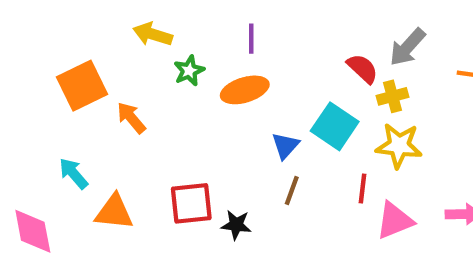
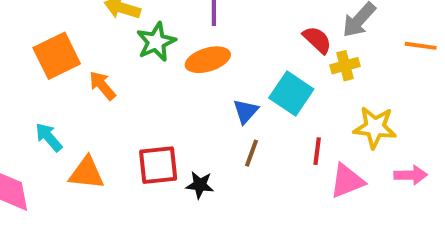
green star: (189, 71) -> (156, 42), size x1.4
yellow star: (399, 146) -> (375, 127), moved

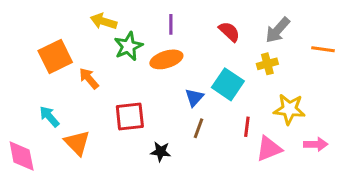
red semicircle: (317, 40) -> (229, 32), moved
red square: (158, 165) -> (130, 117), moved
orange triangle: (87, 173) -> (77, 143), turned 40

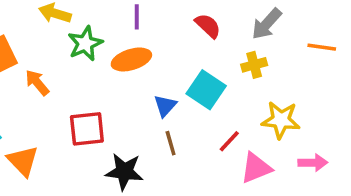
red line: (247, 127) -> (229, 141), turned 36
brown line: (199, 128) -> (171, 143), turned -36
black star: (161, 152) -> (124, 172), size x1.5

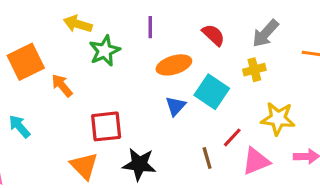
orange ellipse: (131, 59) -> (174, 65), moved
brown line: (171, 143) -> (207, 158), moved
orange triangle: (23, 161) -> (84, 166), moved

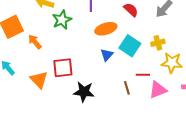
yellow cross: (254, 70) -> (158, 43), moved
red line: (232, 137) -> (143, 75), turned 48
orange triangle: (84, 166) -> (39, 80), moved

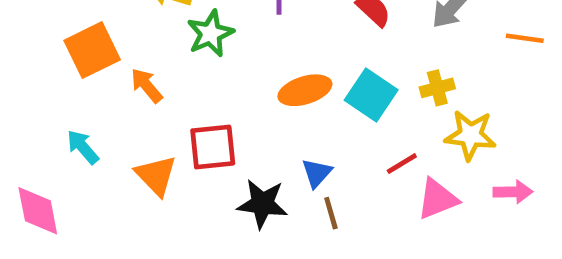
orange ellipse: (106, 29) -> (305, 90), moved
blue triangle: (107, 55) -> (317, 173), moved
red line: (143, 75) -> (402, 164), turned -32
brown line: (127, 88) -> (331, 213), moved

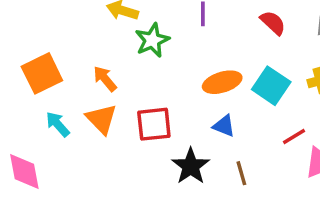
orange square: (92, 50) -> (42, 73), moved
blue triangle: (317, 173) -> (224, 126), moved, turned -50
orange triangle: (156, 175) -> (101, 119), moved
black star: (262, 204) -> (191, 166), turned 30

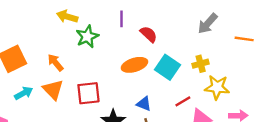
red semicircle: (273, 23) -> (149, 34), moved
cyan arrow: (58, 124) -> (24, 93), turned 102
blue triangle: (224, 126) -> (144, 104), moved

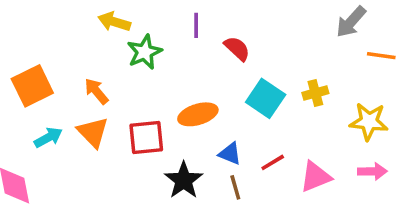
gray arrow: (208, 24) -> (351, 22), moved
orange ellipse: (134, 65) -> (198, 114), moved
yellow star: (217, 87) -> (369, 121), moved
red line: (183, 101) -> (273, 162), moved

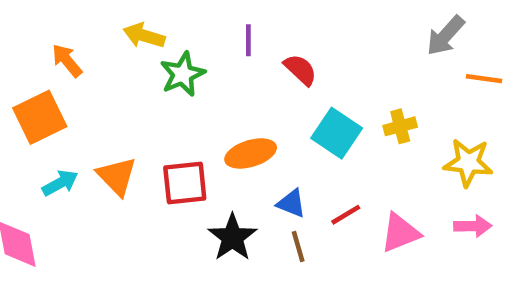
orange arrow: (96, 91) -> (67, 61), moved

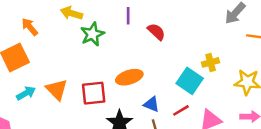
cyan square: (337, 133) -> (190, 81), moved

